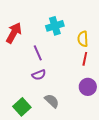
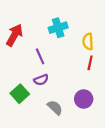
purple circle: (88, 87) -> (84, 99), moved
green square: (22, 107) -> (20, 94), moved

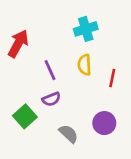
cyan cross: (58, 28) -> (86, 29), moved
yellow semicircle: (88, 41) -> (84, 65), moved

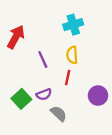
red line: (112, 78) -> (68, 77), moved
purple semicircle: (51, 99) -> (44, 94), moved
purple circle: (104, 123) -> (98, 96), moved

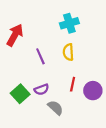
red line: (68, 77) -> (73, 84), moved

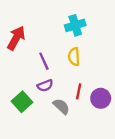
purple semicircle: (42, 90) -> (45, 86), moved
gray semicircle: (55, 108) -> (61, 106), moved

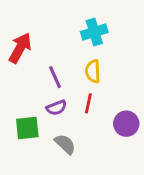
red line: (79, 91) -> (88, 103), moved
green square: (22, 102) -> (27, 128), turned 36
gray semicircle: (61, 106) -> (65, 144), moved

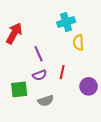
yellow semicircle: (93, 71) -> (78, 42), moved
gray semicircle: (65, 144) -> (46, 101), turned 119

